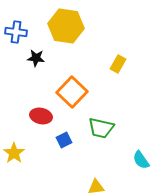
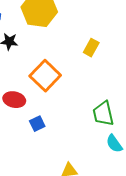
green trapezoid: (101, 128) -> (103, 114), moved, turned 64

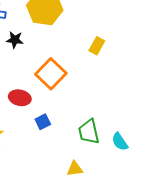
green trapezoid: (103, 114) -> (89, 132), moved

